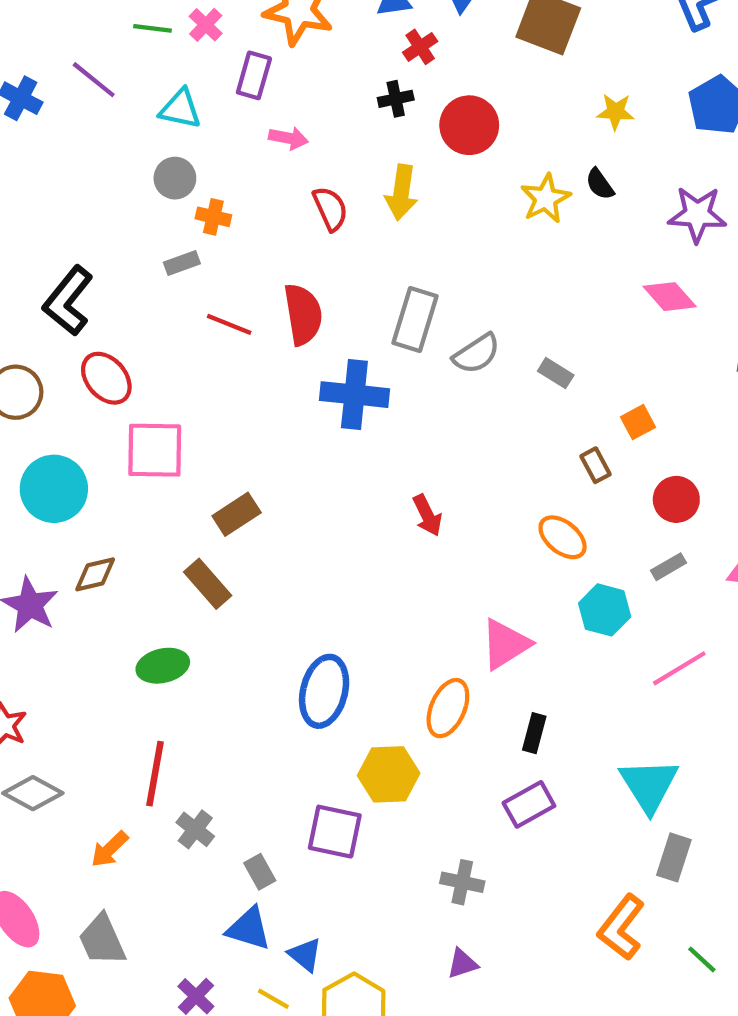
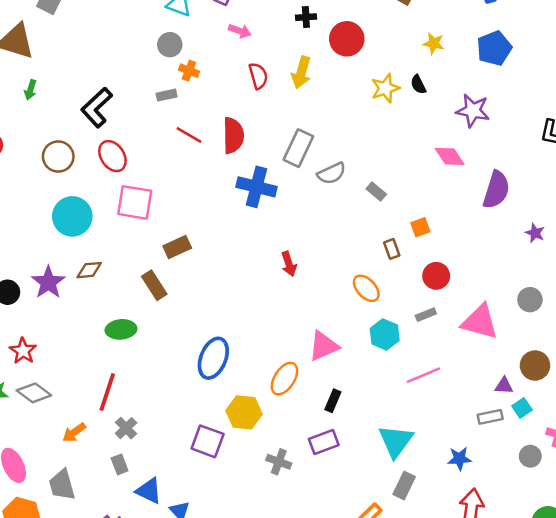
gray rectangle: (260, 872) -> (120, 464), moved
gray cross: (462, 882) -> (279, 462), moved

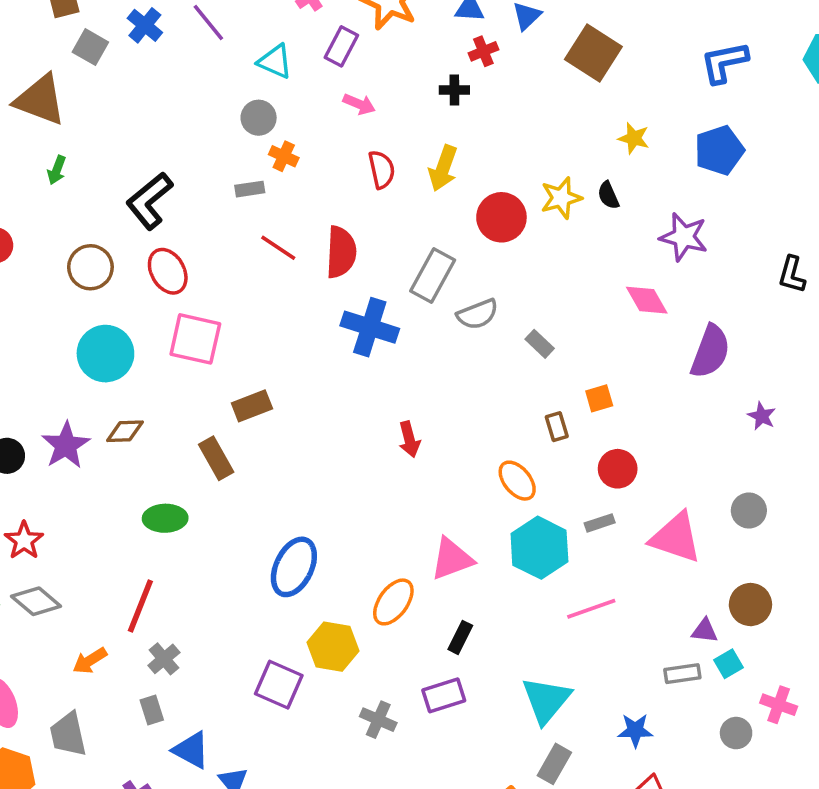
red circle: (347, 39) -> (501, 217), moved
cyan hexagon: (385, 334) -> (539, 548), size x1.4

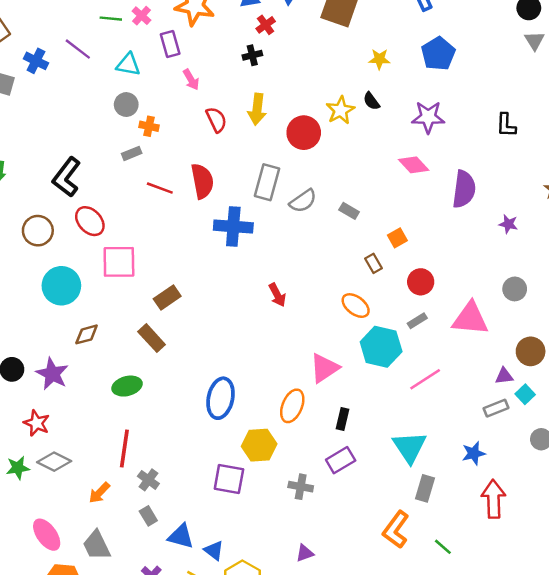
purple rectangle: (341, 46) -> (170, 44), turned -30
pink arrow: (359, 104) -> (191, 80), turned 50
purple star: (66, 445) -> (52, 374), moved

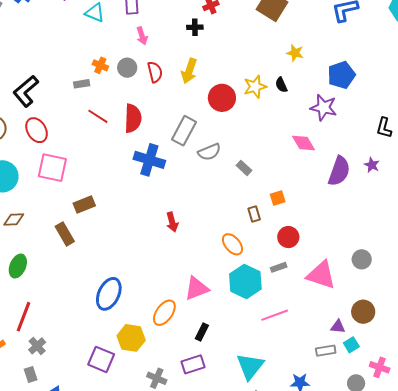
blue pentagon: (438, 54) -> (341, 75), moved
gray circle: (126, 105) -> (127, 68), moved
purple star: (508, 224) -> (372, 165), moved
green ellipse: (127, 386) -> (18, 266), moved, turned -65

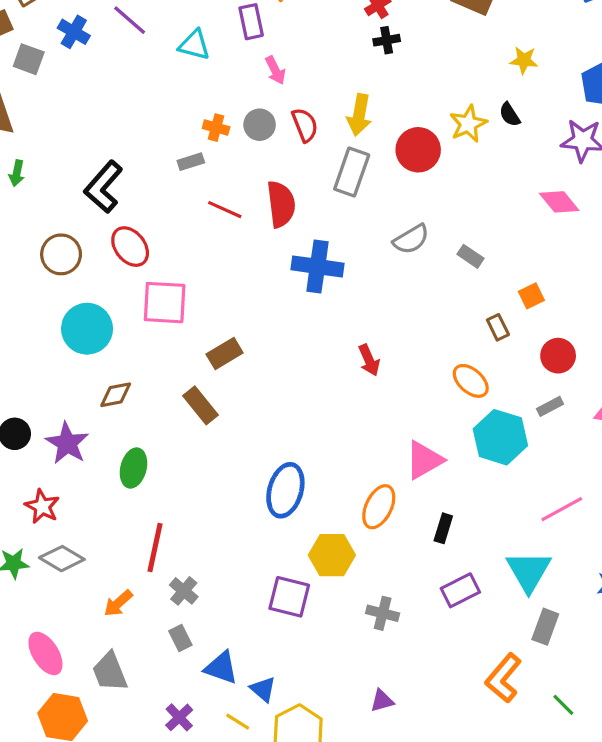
black cross: (195, 27) -> (387, 40), moved
gray rectangle: (184, 131) -> (352, 172), moved
pink line: (275, 315) -> (562, 509), moved
purple rectangle: (193, 364) -> (460, 590), moved

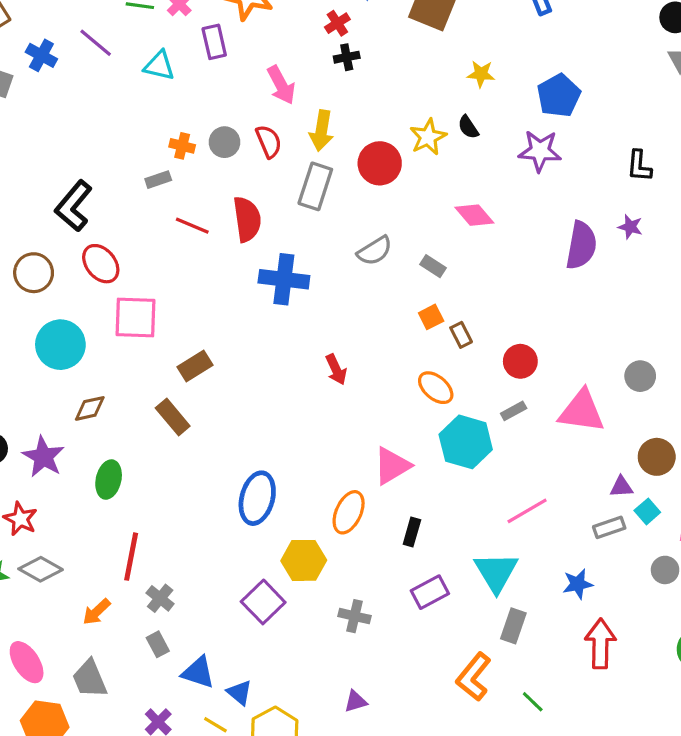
pink arrow: (275, 70) -> (281, 85), moved, size x1.4
pink diamond: (559, 202) -> (474, 215), moved
orange square: (531, 296) -> (431, 317), moved
purple square: (289, 597) -> (263, 602), turned 33

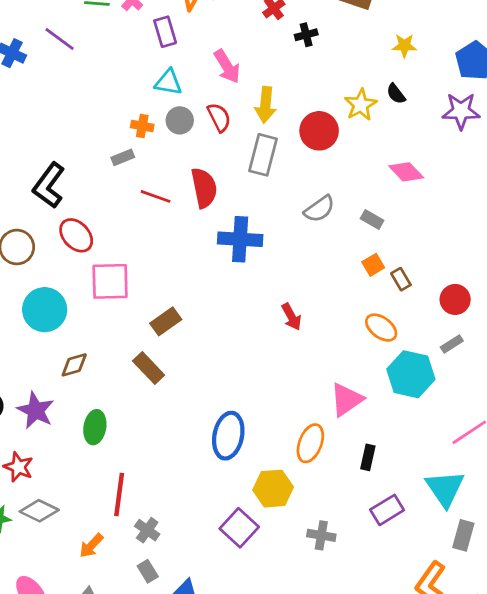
black cross: (347, 57) -> (306, 35), moved
cyan triangle: (159, 66) -> (168, 82), moved

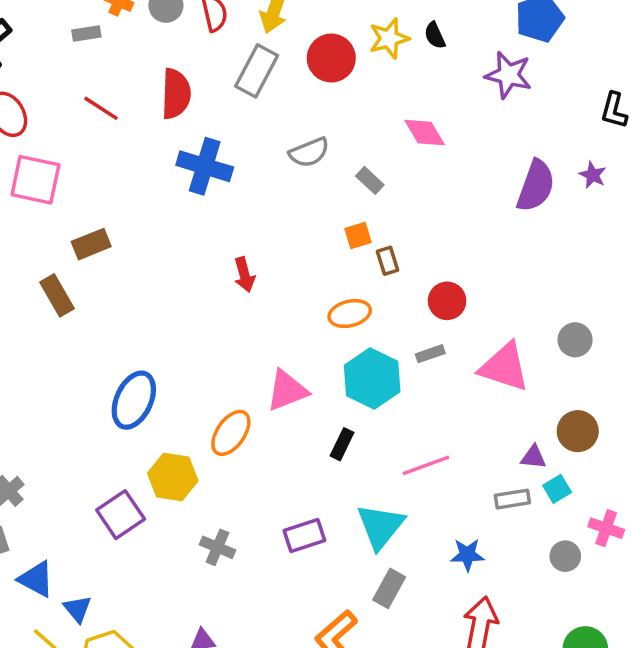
red line: (156, 196) -> (101, 108), moved
orange ellipse: (381, 328) -> (350, 314), turned -64
black rectangle: (368, 457) -> (342, 444), moved

